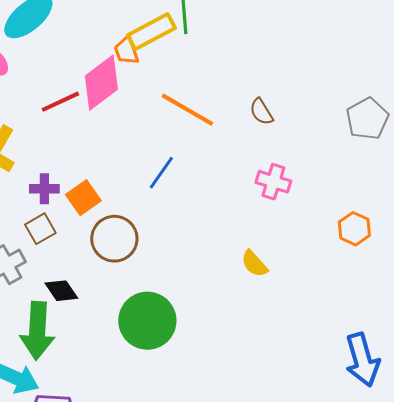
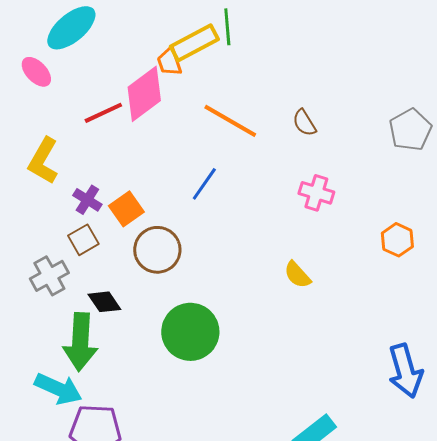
purple cross: (44, 189) -> (87, 200), turned 32

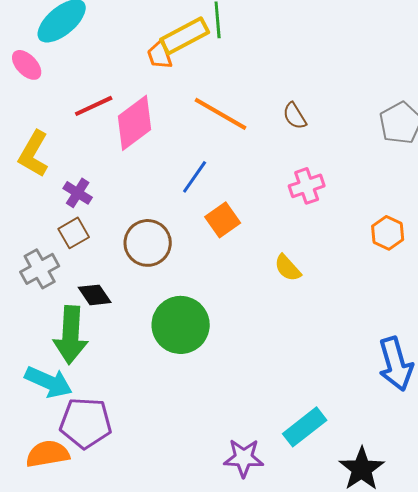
pink diamond: (144, 94) -> (135, 123), moved
pink cross: (316, 193) -> (307, 186), turned -36
orange square: (126, 209) -> (223, 220), moved

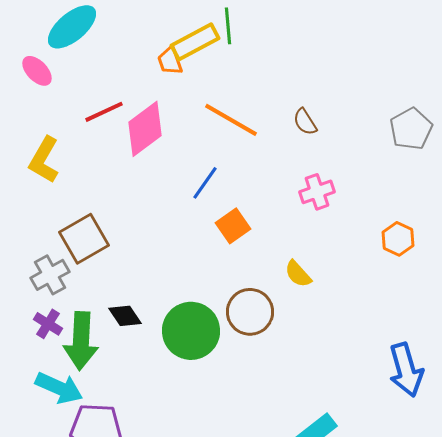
purple cross: (78, 193) -> (48, 324), moved
brown square: (74, 233) -> (84, 239), size x1.6
brown circle: (148, 243) -> (250, 312), moved
black diamond: (95, 295) -> (125, 316), moved

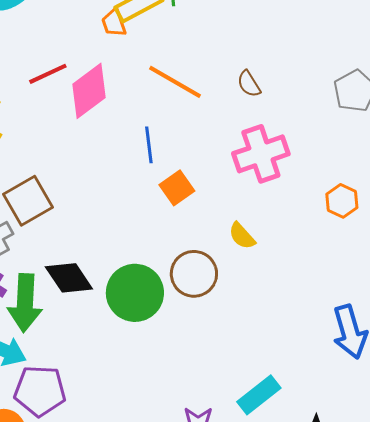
blue line: (205, 183) -> (149, 145), turned -42
pink cross: (317, 192) -> (261, 154), size x1.6
black diamond: (125, 316) -> (69, 278), size x1.4

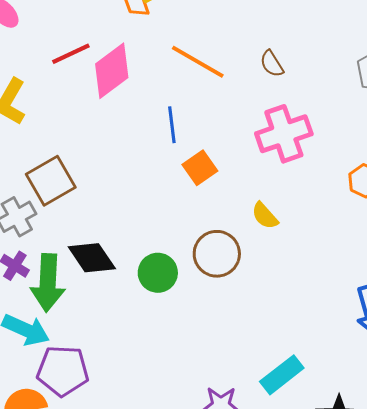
green circle: (135, 293) -> (158, 273), size x0.7

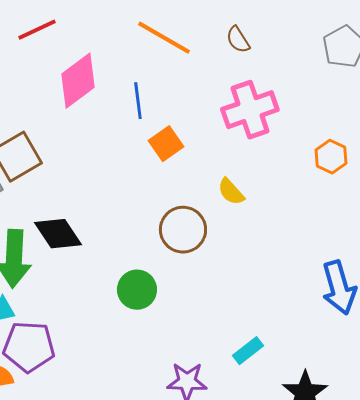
pink diamond: (112, 71) -> (78, 81), moved
green circle: (158, 273) -> (137, 290), moved
cyan rectangle: (282, 375) -> (248, 351), size x0.7

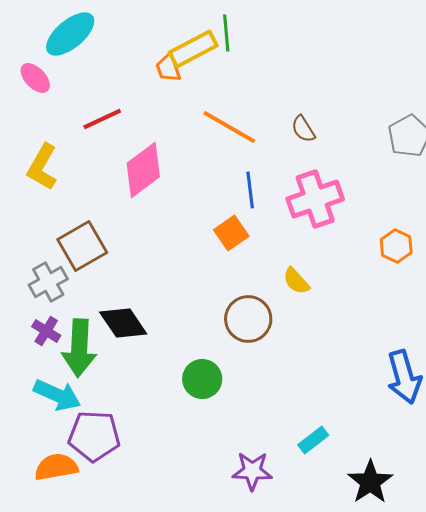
blue line: (138, 101) -> (250, 190), moved

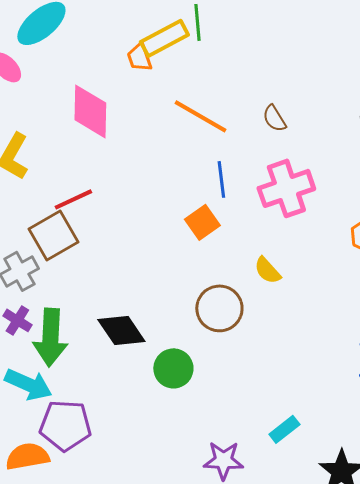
red line: (102, 119) -> (73, 199), moved
pink diamond: (143, 170) -> (90, 111), moved, turned -52
black diamond: (123, 323) -> (121, 330), moved

